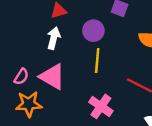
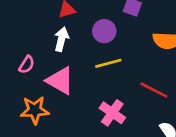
yellow line: (97, 60) -> (108, 63), turned 70
pink semicircle: (21, 77) -> (27, 65), moved

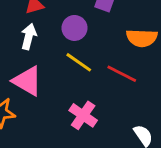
yellow line: (108, 63) -> (79, 62), turned 50
red line: (154, 90) -> (122, 74), moved

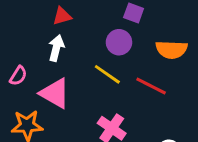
purple circle: (74, 28) -> (119, 42), moved

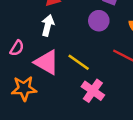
yellow line: (107, 74) -> (79, 62), moved

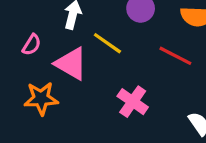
yellow line: (79, 62) -> (107, 43), moved

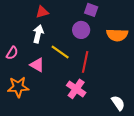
red line: (175, 56) -> (85, 62), moved, turned 75
pink triangle: (71, 64) -> (37, 65), size x0.7

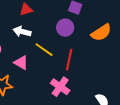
white arrow: (38, 34) -> (22, 32), turned -90
orange semicircle: (117, 35) -> (101, 33), turned -35

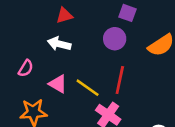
yellow line: (44, 50) -> (88, 88), moved

